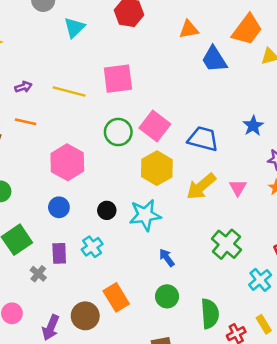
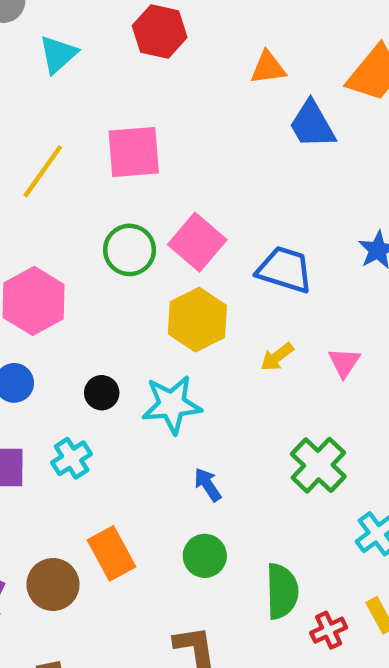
yellow line: (69, 92) -> (43, 171), turned -72
yellow arrow: (201, 186) -> (277, 357), size x0.6

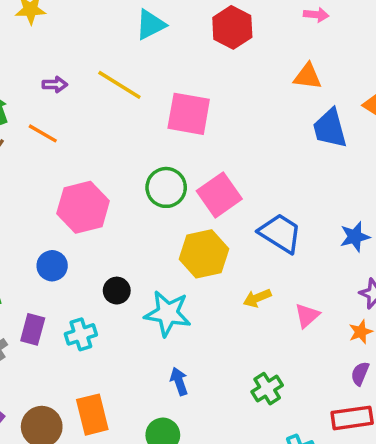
yellow line: (43, 171) -> (119, 85), moved, turned 72
green cross: (318, 465) -> (267, 389), size x0.7

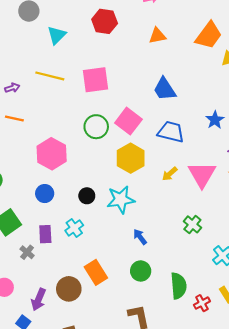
blue trapezoid: (330, 128) -> (165, 89), moved
pink triangle: (307, 316) -> (202, 175), size x1.8

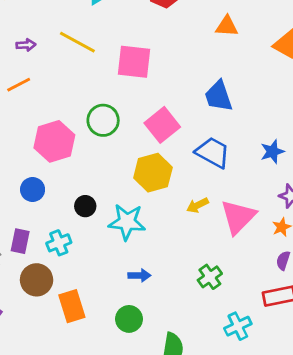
orange line: (14, 118) -> (19, 85), turned -54
green circle: (96, 127) -> (103, 120), moved
blue arrow: (140, 237) -> (139, 275), turned 112
brown circle: (69, 289) -> (37, 280), moved

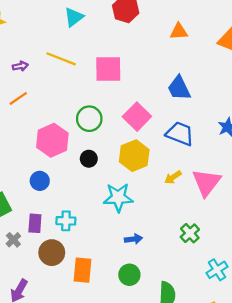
black circle: (85, 206) -> (89, 159), moved
cyan cross: (59, 243) -> (66, 221), turned 30
orange rectangle: (72, 306) -> (83, 270), turned 30

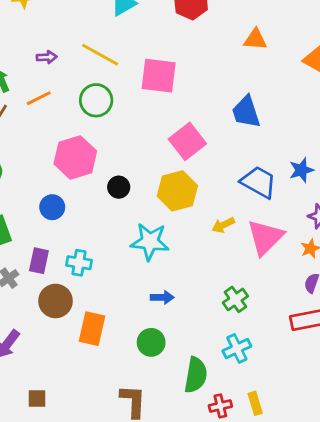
green circle: (89, 119) -> (96, 100), moved
blue trapezoid: (180, 134) -> (259, 182), moved
cyan cross: (217, 270) -> (237, 348), moved

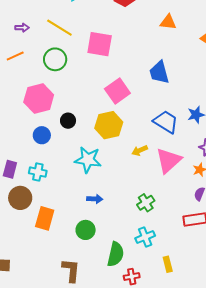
blue circle: (52, 207) -> (42, 135), moved
yellow rectangle: (255, 403) -> (168, 264), moved

